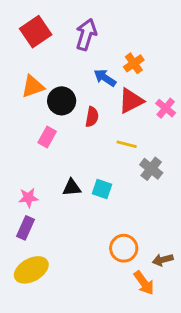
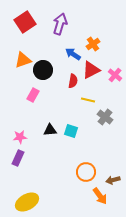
red semicircle: (92, 117) -> (73, 81), moved
yellow ellipse: (31, 270) -> (27, 202), moved

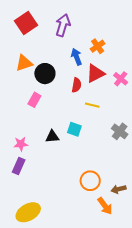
blue arrow: (73, 54) -> (77, 57), turned 35
gray cross: (105, 117) -> (120, 131), moved
cyan square: (71, 131) -> (74, 129), moved

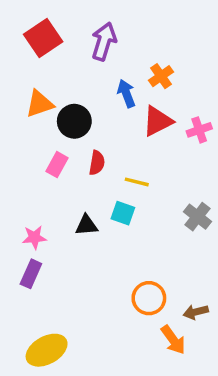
pink cross: (121, 79) -> (199, 130), turned 32
red semicircle: (77, 85) -> (97, 163), moved
yellow line: (92, 105) -> (137, 182), moved

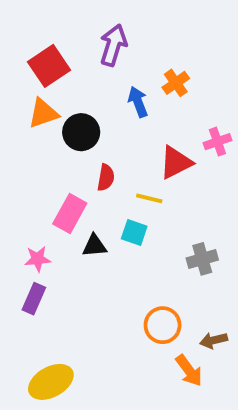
red square: (43, 38) -> (49, 66), moved
red triangle: (158, 121) -> (176, 162), moved
pink rectangle: (57, 165) -> (70, 214), moved, size x1.4
gray cross: (197, 217) -> (202, 259), moved, turned 36

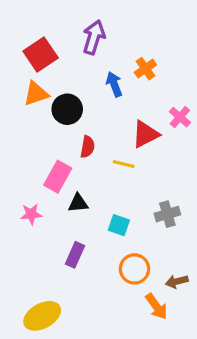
pink cross: (217, 142) -> (180, 117), turned -30
cyan square: (134, 232) -> (119, 225), moved
purple rectangle: (34, 299) -> (75, 255), moved

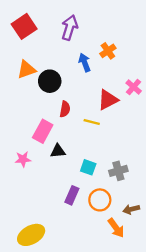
red square: (41, 54) -> (24, 26), moved
gray cross: (167, 214) -> (118, 171), moved
purple rectangle: (75, 255) -> (72, 195), moved

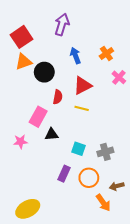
red square: (24, 26) -> (21, 37), moved
orange cross: (108, 51) -> (106, 53), moved
red triangle: (108, 100) -> (83, 86), moved

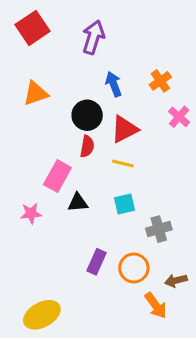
red square: (21, 37) -> (33, 28), moved
black circle: (44, 72) -> (87, 115), moved
cyan square: (78, 149) -> (125, 204), moved, turned -32

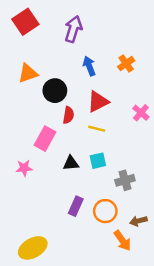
black circle: (87, 115) -> (55, 91), moved
pink cross: (179, 117) -> (141, 113), moved
black triangle: (78, 203) -> (71, 163), moved

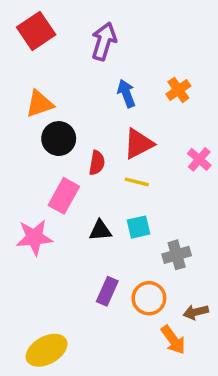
black circle: (55, 91) -> (59, 139), moved
pink star: (24, 168) -> (34, 237), size x1.5

